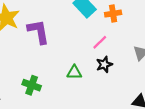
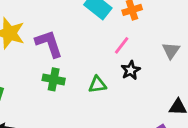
green cross: (32, 85) -> (54, 79), moved

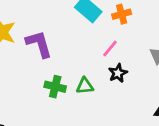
green cross: (54, 79) -> (55, 87), moved

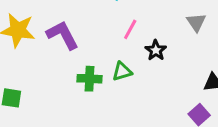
pink line: (110, 48) -> (130, 29), moved

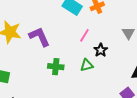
green triangle: (122, 71) -> (87, 65), moved

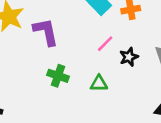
black star: (101, 50) -> (129, 57), moved

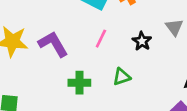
pink line: (105, 44) -> (101, 39), moved

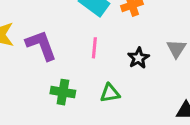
pink line: (101, 39) -> (94, 48), turned -30

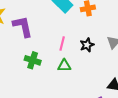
pink line: (94, 48) -> (62, 43), moved

